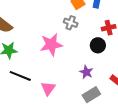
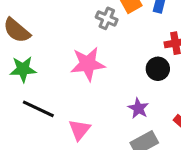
gray cross: (71, 23) -> (107, 18), moved

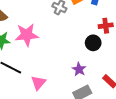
pink star: (88, 64) -> (27, 35), moved

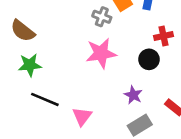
pink star: (27, 35) -> (101, 53), moved

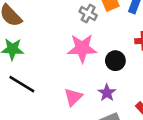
black circle: (149, 59) -> (115, 61), moved
pink triangle: (82, 116) -> (73, 97), moved

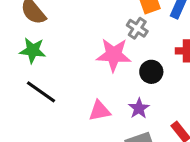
gray cross: (88, 14) -> (137, 28), moved
pink triangle: (73, 97) -> (100, 111), turned 30

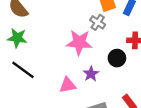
black circle: (151, 72) -> (117, 58), moved
purple star: (139, 108) -> (91, 74), moved

